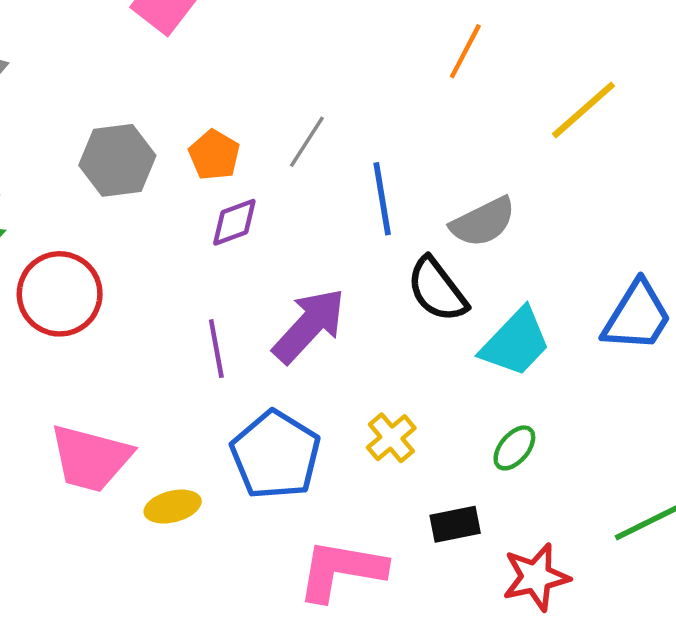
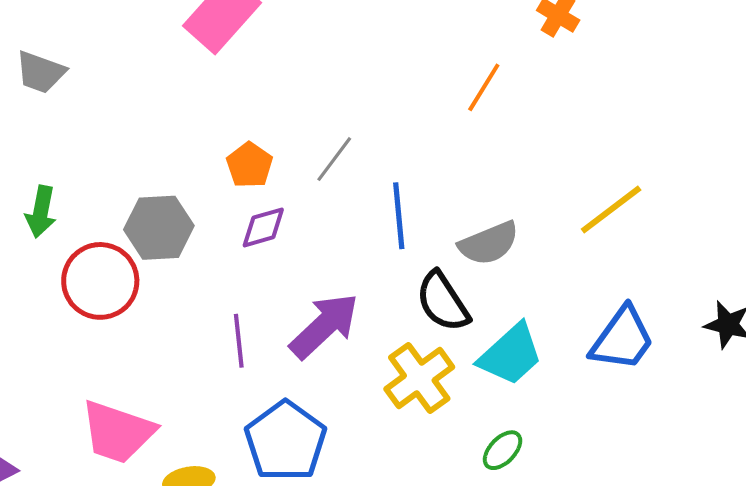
yellow line: (583, 110) -> (611, 209), moved
gray hexagon: (117, 160) -> (159, 228), moved
yellow cross: (391, 438) -> (419, 378), moved, size x1.5

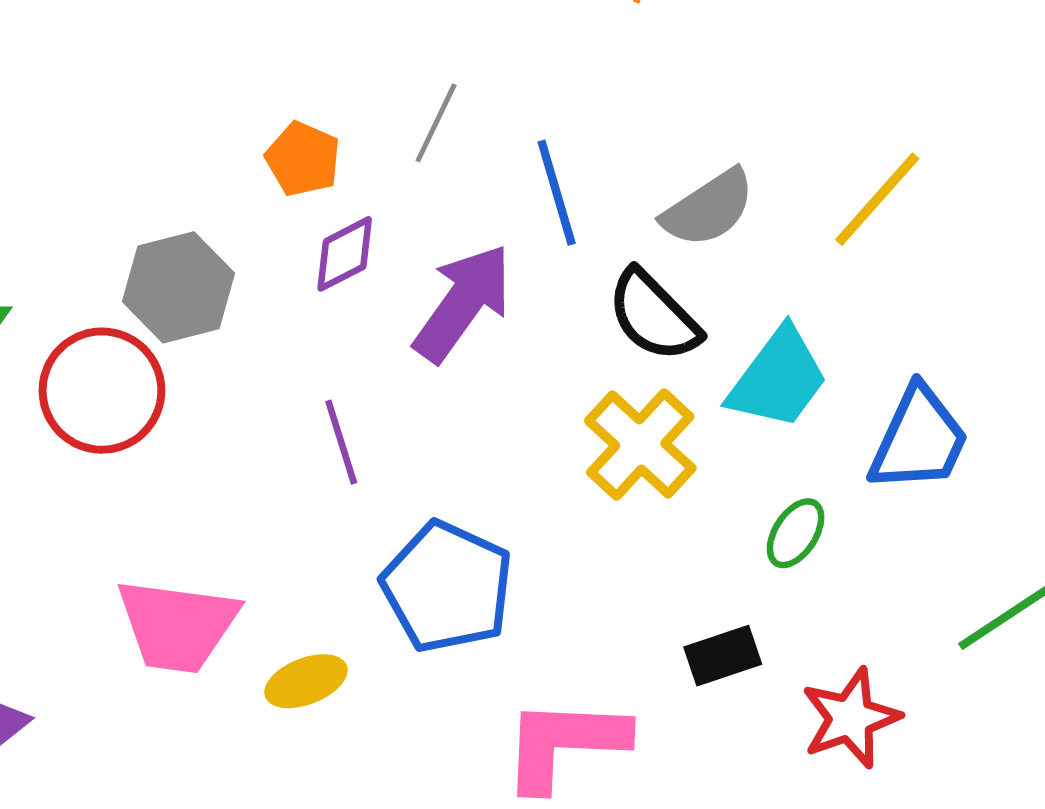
yellow line: (611, 209) -> (877, 199), moved
purple arrow: (324, 326) -> (463, 303), moved
blue trapezoid: (622, 339) -> (919, 439), moved

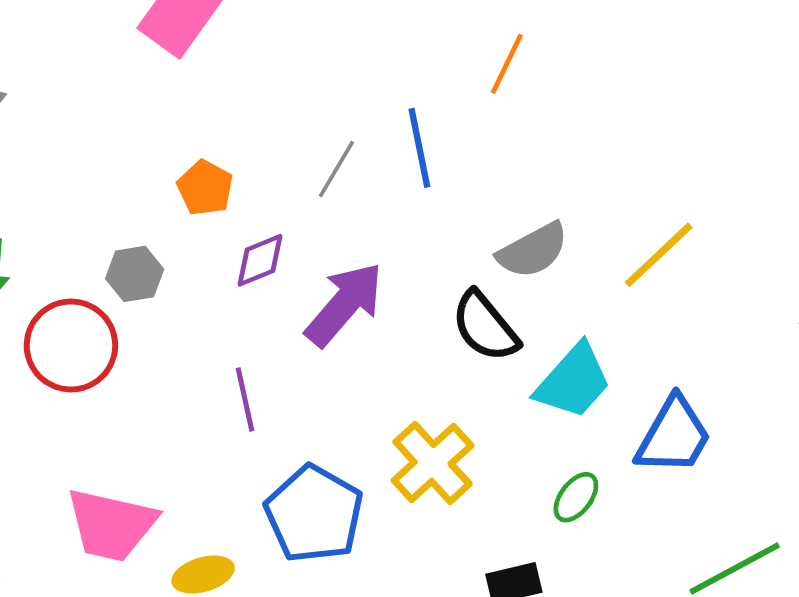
orange pentagon: (303, 159) -> (205, 188), moved
blue line: (557, 193) -> (419, 148), moved
gray hexagon: (179, 287) -> (135, 274), size x0.7
yellow cross: (640, 445) -> (433, 463), moved

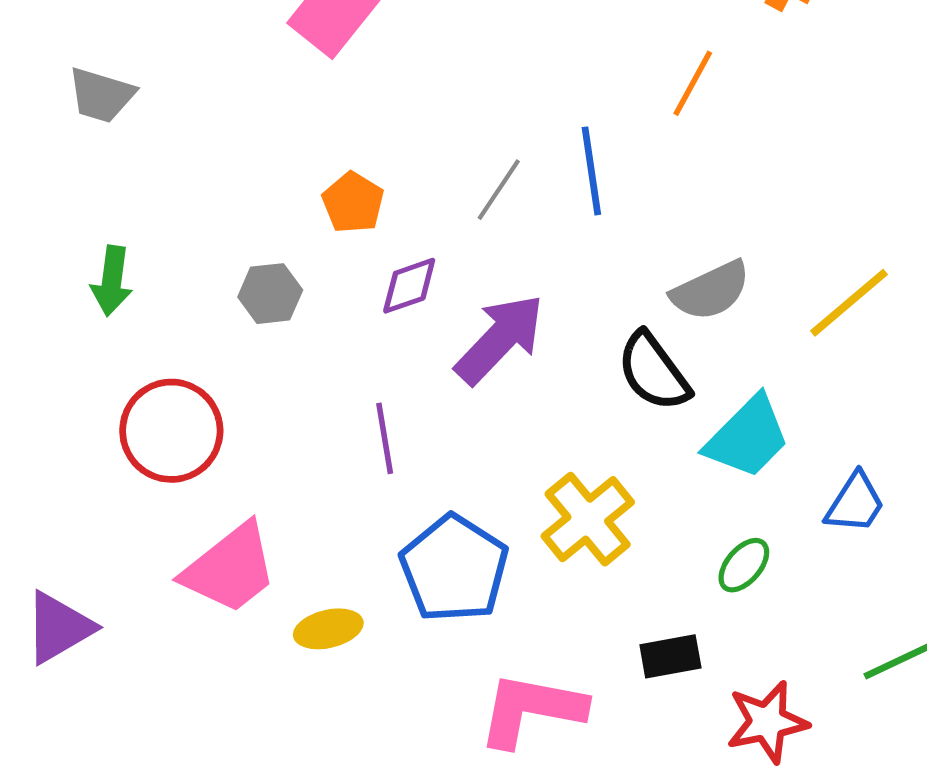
red circle: (71, 346) -> (171, 431), moved
blue trapezoid: (674, 436) -> (855, 503), size x0.7
pink trapezoid: (111, 525) -> (230, 569), turned -54

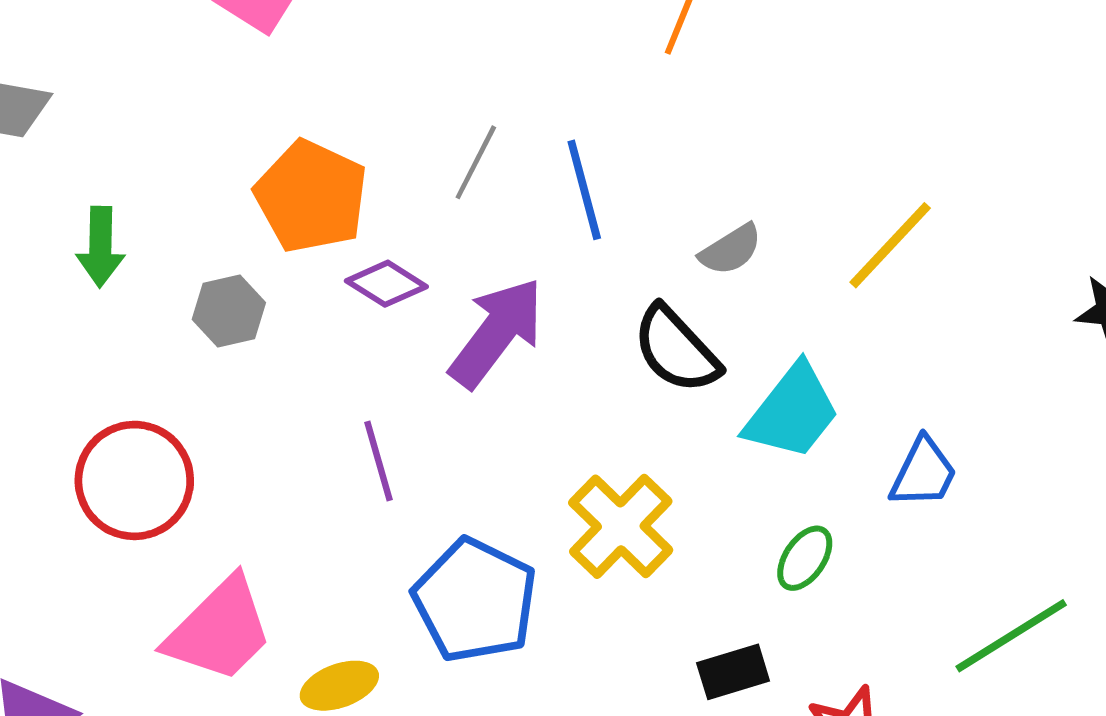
blue line: (591, 171) -> (584, 190), moved
orange pentagon: (353, 203) -> (311, 196), size x1.6
green arrow: (112, 281) -> (100, 247), moved
purple diamond: (409, 286) -> (386, 284), turned 58
gray semicircle: (711, 291) -> (731, 250), size x0.7

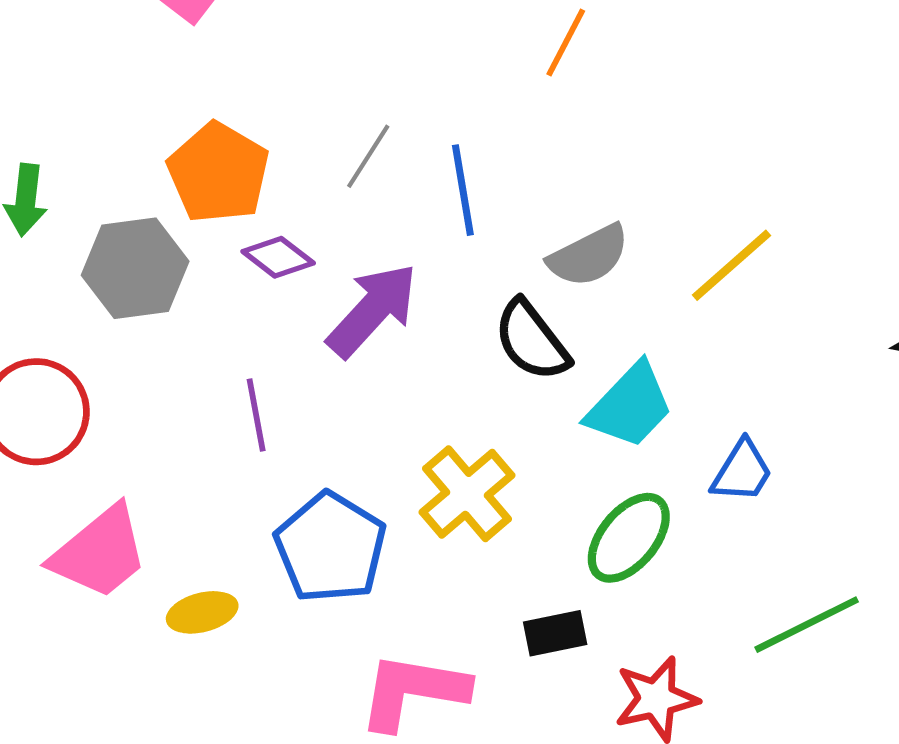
gray semicircle: (731, 250) -> (589, 256), size x1.4
gray hexagon: (229, 311) -> (135, 268), size x1.6
green ellipse: (805, 558) -> (629, 538), size x1.6

